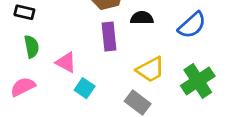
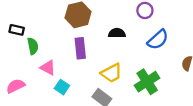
black semicircle: (142, 18) -> (117, 33), moved
blue semicircle: (192, 25) -> (158, 40), moved
green semicircle: (32, 47) -> (33, 46), moved

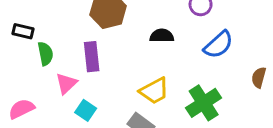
purple rectangle: (80, 48) -> (92, 57), moved
pink triangle: (48, 68) -> (66, 83), turned 49

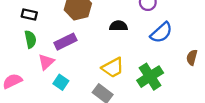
black rectangle: (23, 31) -> (29, 14), moved
purple rectangle: (92, 57) -> (65, 42), turned 70

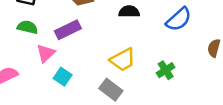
green semicircle: (30, 39) -> (27, 27), turned -66
green cross: (150, 77) -> (166, 70), size x0.6

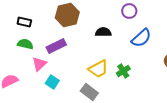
green cross: (166, 70) -> (123, 71), moved

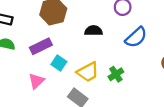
pink triangle: (39, 64) -> (36, 81), moved
cyan square: (52, 82) -> (59, 63), moved

